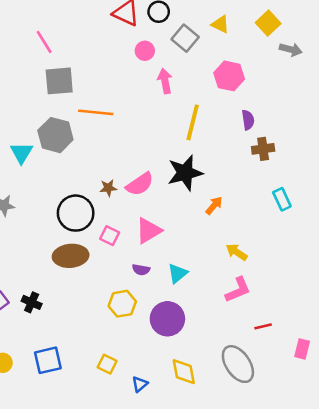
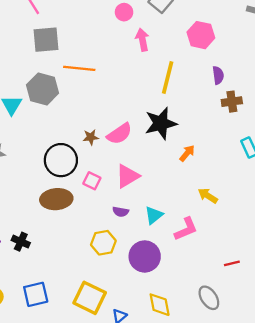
pink L-shape: (238, 290) -> (186, 229), moved
yellow square: (107, 364) -> (90, 298), size x1.8
gray ellipse: (238, 364) -> (209, 298), size x0.7

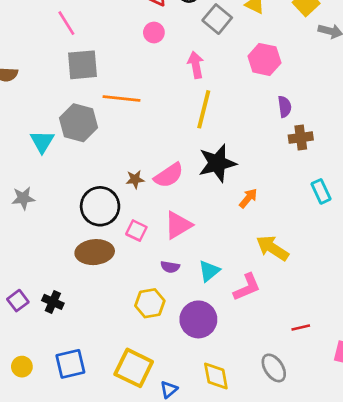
pink circle: (124, 12) -> (154, 33), moved
yellow line: (168, 78) -> (204, 109), moved
yellow arrow: (208, 196) -> (272, 248), size x1.4

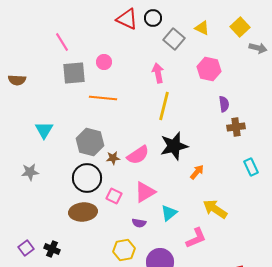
pink circle: (154, 33) -> (104, 62), moved
gray hexagon: (78, 123) -> (90, 142), moved
cyan triangle: (209, 271) -> (169, 213), moved

